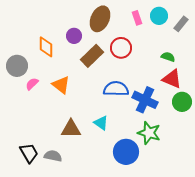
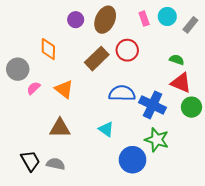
purple circle: (74, 36) -> (76, 20), moved
brown triangle: (71, 129) -> (60, 128), moved

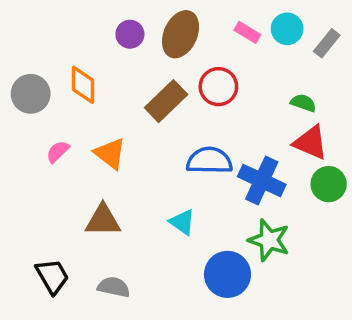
pink rectangle: (144, 19) -> (247, 32), turned -40
gray circle: (18, 69) -> (31, 94), moved
gray semicircle: (56, 164) -> (114, 287), moved

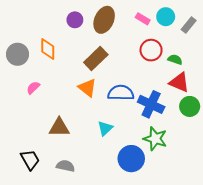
red circle: (218, 87) -> (151, 50), moved
orange triangle: (110, 153) -> (87, 88), moved
cyan triangle: (182, 222) -> (105, 128), turned 42

